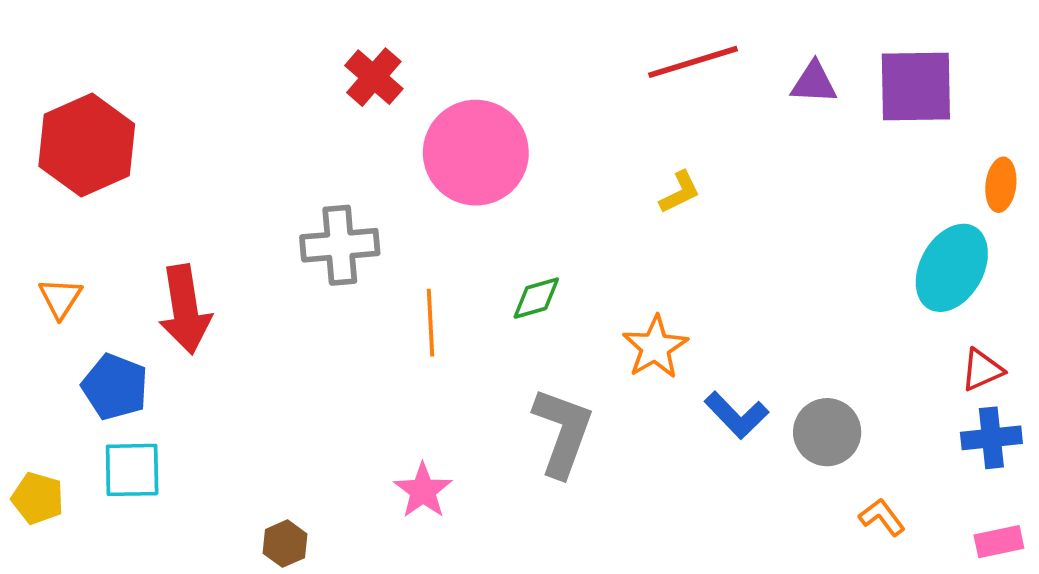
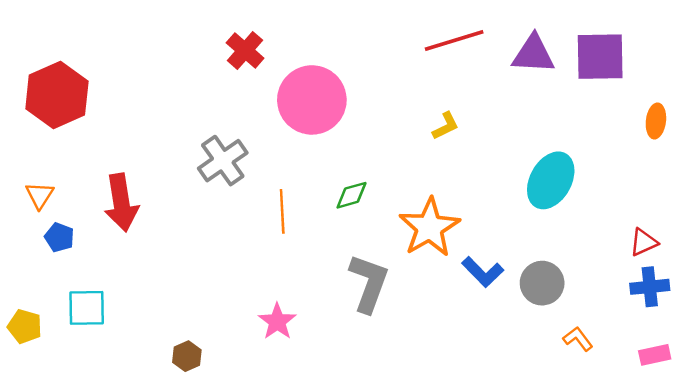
purple triangle: (814, 83) -> (533, 54), size x1.4
gray cross: (340, 245) -> (223, 161), turned -30
cyan ellipse: (952, 268) -> (551, 180), moved
orange star: (655, 347) -> (429, 227), size x1.4
blue pentagon: (115, 387) -> (59, 237), moved, size x0.7

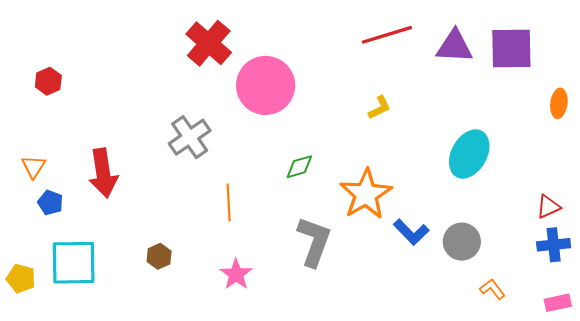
red cross: (245, 50) -> (209, 43), size x1.4
red hexagon: (57, 95) -> (48, 81), size x0.5
orange line: (282, 211) -> (229, 203), moved
cyan square: (87, 308) -> (74, 263), size x1.4
brown hexagon: (187, 356) -> (159, 256), moved

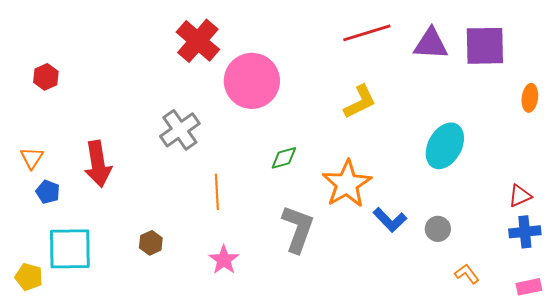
yellow L-shape: (380, 108) -> (360, 102), size x1.5
gray circle: (462, 242) -> (438, 229), size x0.7
yellow pentagon: (21, 278) -> (29, 277), moved

